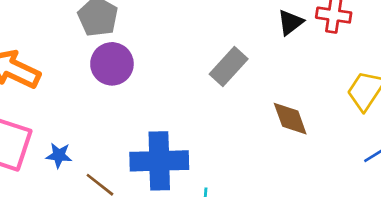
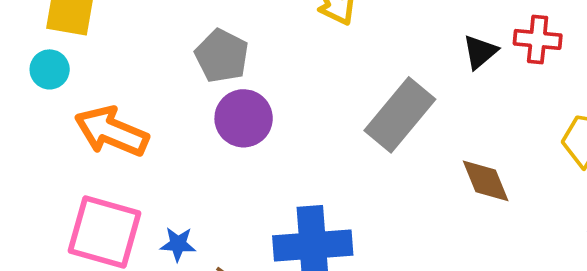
gray rectangle: (229, 67) -> (400, 115), size x1.4

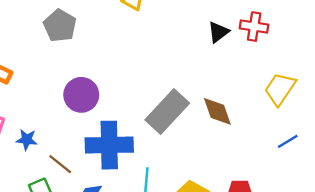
gray rectangle: (400, 115) -> (167, 111), moved
purple circle: (244, 118) -> (81, 95), moved

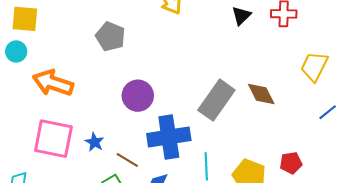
black triangle: (218, 32) -> (241, 16), moved
blue star: (27, 140) -> (94, 142), turned 30

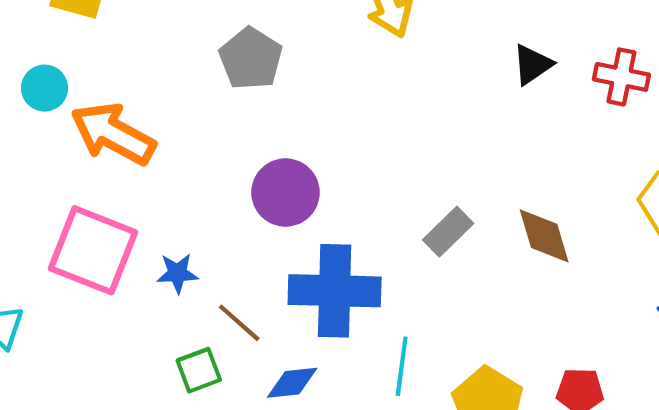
cyan circle: (16, 52) -> (45, 88), moved
gray rectangle: (216, 100) -> (448, 232), size x0.6
blue star: (94, 142) -> (177, 273), turned 30

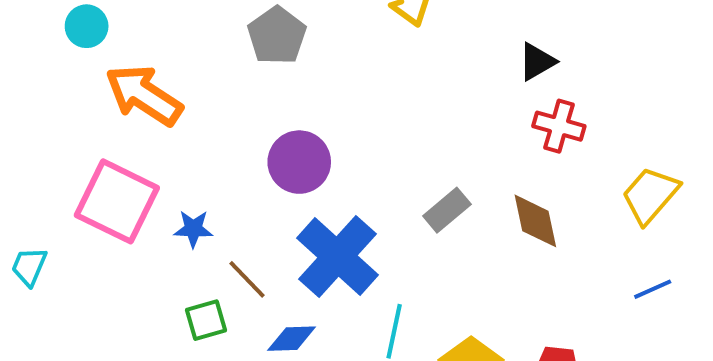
red cross: (621, 77) -> (559, 126), moved
cyan circle: (45, 88) -> (87, 26), moved
blue cross: (335, 291) -> (338, 256), turned 36

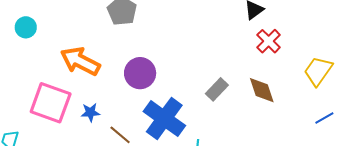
cyan circle: (87, 26) -> (26, 27), moved
orange arrow: (144, 95) -> (80, 61), moved
red cross: (559, 126) -> (269, 41), turned 35

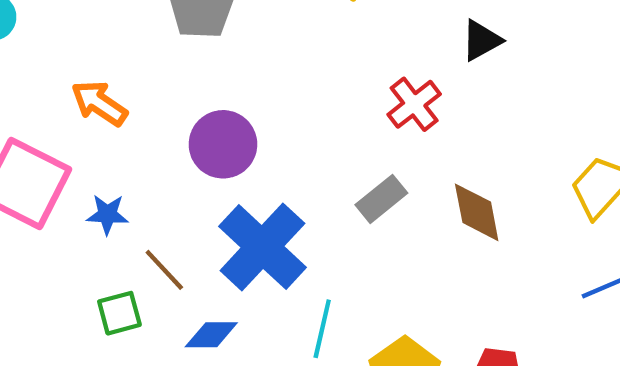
red cross: (269, 41) -> (414, 104), moved
orange arrow: (80, 61) -> (99, 103), size x0.7

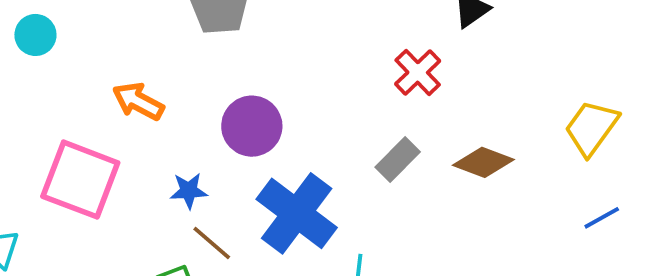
brown diamond: (477, 212) -> (483, 162), turned -52
blue star: (107, 214) -> (189, 191), moved

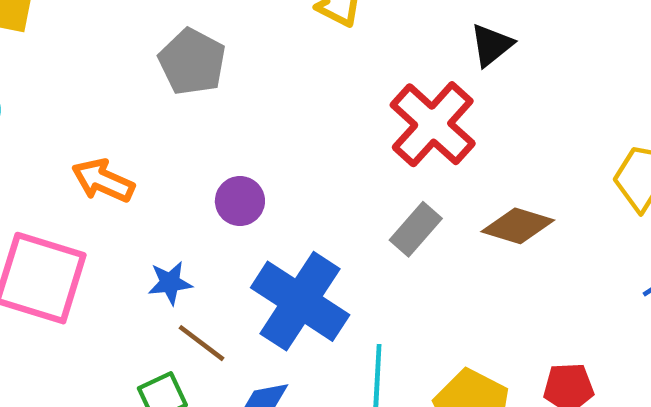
red cross: (418, 72) -> (433, 124), size x1.5
purple circle: (252, 126) -> (240, 201), size x0.7

